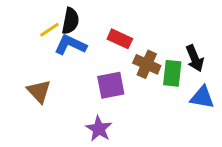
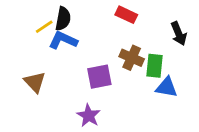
red rectangle: (120, 39) -> (126, 15), moved
black arrow: (195, 58) -> (179, 34), moved
blue triangle: (202, 97) -> (167, 87), moved

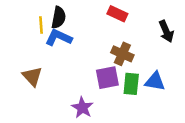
yellow line: (44, 27) -> (41, 25), turned -60
green rectangle: (154, 66) -> (131, 84), moved
purple square: (99, 77) -> (107, 78), moved

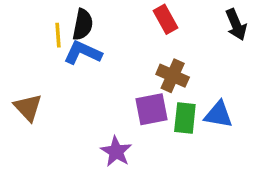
red rectangle: (117, 14) -> (166, 19), turned 36
black arrow: (166, 31) -> (236, 25), moved
brown triangle: (32, 76) -> (28, 107), moved

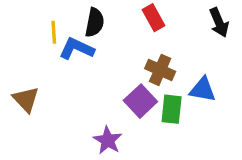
black semicircle: (83, 25) -> (95, 22), moved
purple square: (151, 109) -> (140, 101), turned -32
blue triangle: (218, 114) -> (203, 90), moved

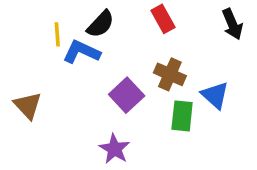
black semicircle: (95, 22) -> (101, 24), turned 32
blue triangle: (203, 90) -> (215, 95), turned 32
purple square: (140, 101) -> (127, 95), moved

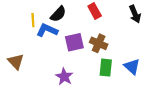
purple square: (127, 95) -> (74, 42), moved, turned 30
blue triangle: (215, 95) -> (132, 67), moved
purple star: (114, 149) -> (64, 77), moved

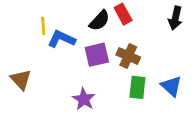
black semicircle: (58, 14) -> (99, 21), moved
black arrow: (135, 14) -> (175, 18), turned 36

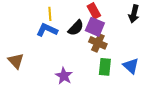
black semicircle: (99, 21) -> (76, 28), moved
yellow line: (43, 26) -> (50, 14), moved
purple square: (97, 55) -> (95, 27), moved, turned 36

